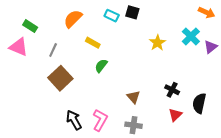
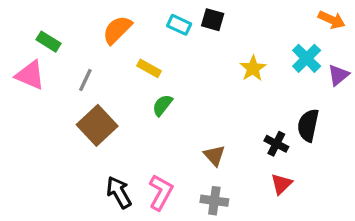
black semicircle: (199, 103) -> (308, 125), moved

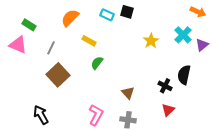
black arrow: (119, 192) -> (41, 115), moved

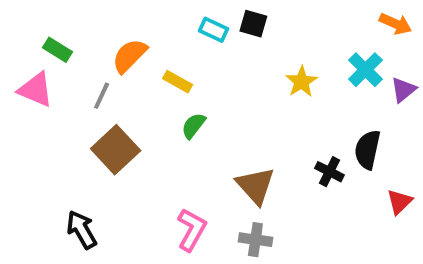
orange semicircle: (70, 18) -> (130, 56), moved
brown triangle: (128, 93) -> (255, 186), size x1.5
red triangle: (168, 110) -> (399, 202), moved

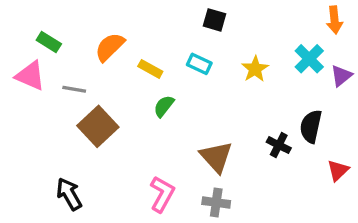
orange arrow: (395, 24) -> (335, 20), turned 60
cyan rectangle: (213, 30) -> (199, 64), moved
gray line: (102, 96) -> (74, 89), moved, turned 75

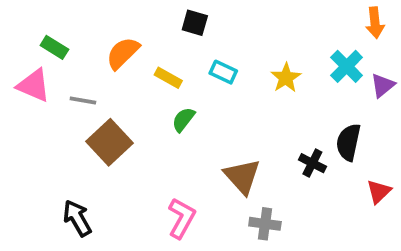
black square: (214, 20) -> (195, 23), moved
gray cross: (216, 202) -> (265, 224), moved

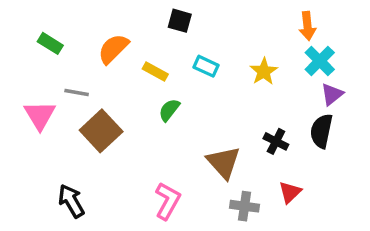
orange arrow: (375, 23) -> (307, 26), moved
pink triangle: (34, 85) -> (40, 115), moved, turned 36
purple triangle: (383, 85) -> (332, 94), moved
black cross: (312, 163) -> (276, 141), moved
red triangle: (379, 192) -> (290, 192), moved

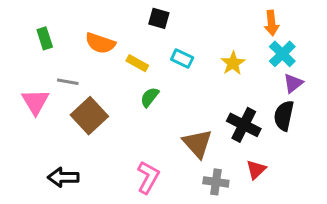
green rectangle: (50, 43) -> (45, 38), turned 40
orange semicircle: (113, 49) -> (100, 43), turned -116
black cross: (276, 141) -> (244, 125), size x1.5
black arrow: (71, 201) -> (63, 177), turned -60

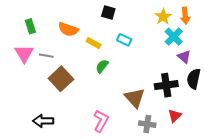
cyan cross: (282, 54) -> (174, 37), moved
yellow star: (233, 63) -> (163, 17), moved
purple triangle: (293, 83) -> (184, 57), moved, turned -40
pink triangle: (35, 102) -> (24, 54), moved
black cross: (244, 125) -> (166, 85), turned -35

